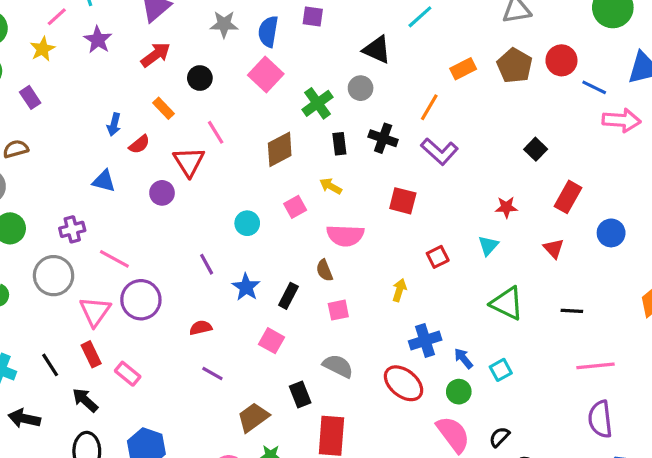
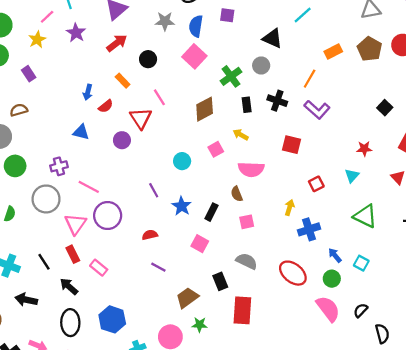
blue cross: (425, 340) -> (309, 229), moved
cyan square: (501, 370) -> (361, 263), turned -32

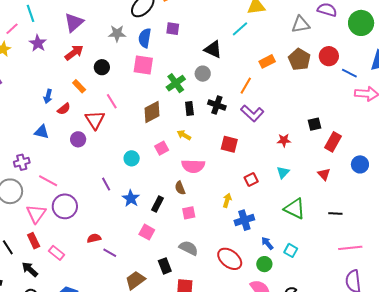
pink square: (194, 56) -> (143, 65), turned -35
black square: (385, 108) -> (315, 124), moved, turned 32
red star: (364, 149) -> (284, 140), moved
red semicircle: (150, 235) -> (94, 238), moved

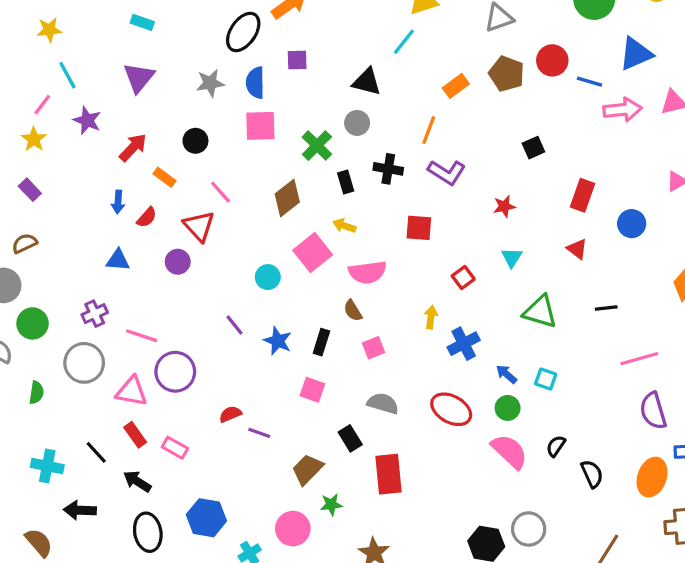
red arrow: (74, 53) -> (133, 147), moved
black square: (315, 124) -> (533, 148), moved
pink square: (162, 148) -> (313, 252), size x1.6
pink triangle: (36, 214) -> (132, 391), turned -45

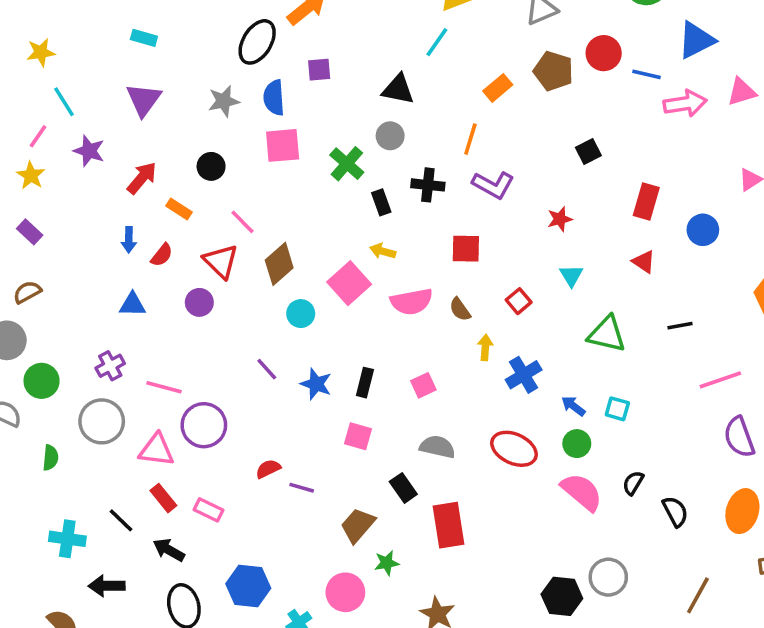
brown diamond: (287, 198) -> (279, 264), moved
brown semicircle: (353, 311) -> (460, 309), moved

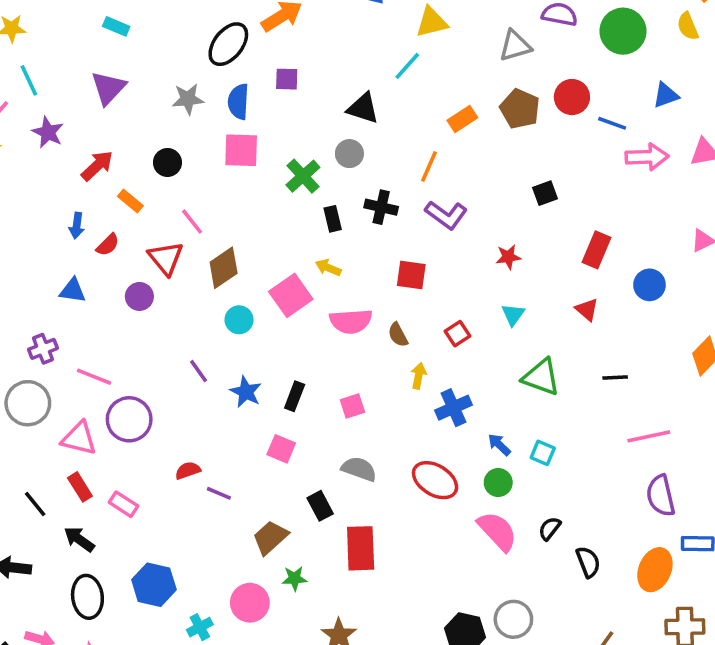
blue triangle: (696, 40) -> (666, 95), size x0.7

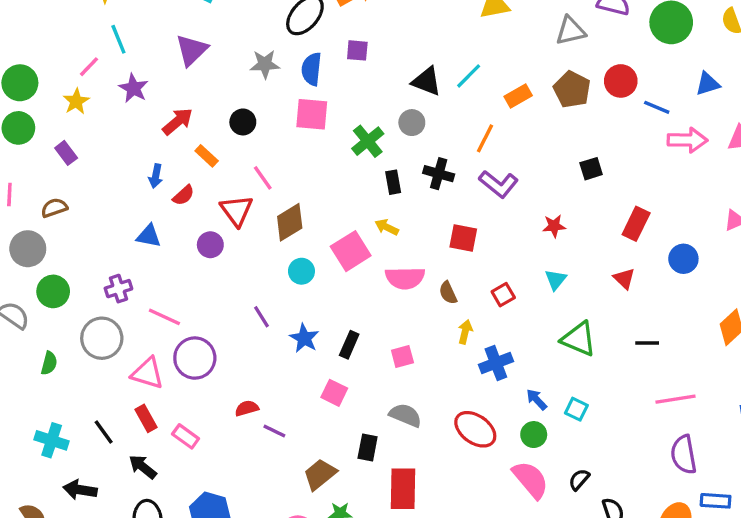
cyan line: (407, 66) -> (469, 76), moved
black rectangle: (320, 506) -> (368, 447), turned 36

